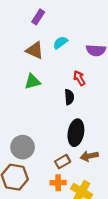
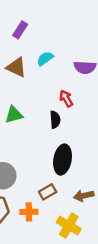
green triangle: (33, 81) -> (14, 115), moved
brown arrow: (89, 156) -> (84, 196), moved
orange cross: (58, 183) -> (29, 212), moved

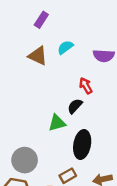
green triangle: (14, 115) -> (57, 123), moved
black semicircle: (55, 120) -> (75, 106), turned -133

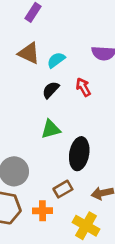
cyan semicircle: (65, 47) -> (56, 60), moved
black semicircle: (75, 106) -> (51, 90), moved

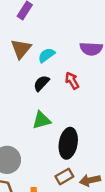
brown triangle: (29, 53) -> (21, 49), turned 45
brown rectangle: (63, 189) -> (64, 176), moved

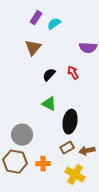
cyan semicircle: (47, 55) -> (54, 24), moved
green triangle: (41, 120) -> (49, 104), turned 42

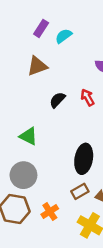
brown triangle: (33, 48) -> (37, 66), turned 30
green triangle: (49, 104) -> (29, 136), moved
orange cross: (43, 164) -> (50, 211), turned -32

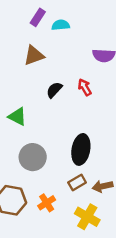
cyan semicircle: (64, 36) -> (61, 25), turned 30
green triangle: (29, 136) -> (17, 116), moved
gray circle: (23, 175) -> (33, 157), moved

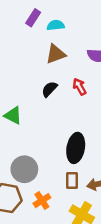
brown triangle: (34, 56) -> (56, 54), moved
gray circle: (33, 157) -> (24, 169), moved
brown rectangle: (77, 183) -> (72, 181), turned -60

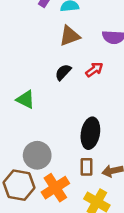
red arrow: (79, 87) -> (94, 70), turned 84
orange cross: (42, 201) -> (55, 188), size x1.5

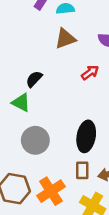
black semicircle: (63, 72) -> (34, 79), moved
gray circle: (37, 155) -> (35, 140), moved

